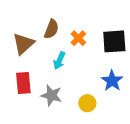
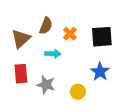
cyan arrow: (59, 61) -> (53, 54), turned -112

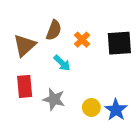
cyan arrow: (53, 54) -> (62, 63), turned 42
blue star: (100, 72) -> (116, 110), moved

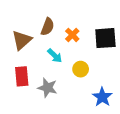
yellow circle: (91, 107) -> (81, 69), moved

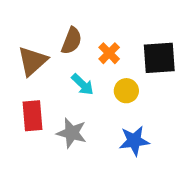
yellow circle: (81, 69) -> (126, 91), moved
blue star: (102, 97) -> (134, 141), moved, turned 30

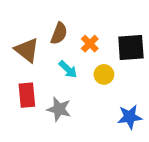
brown triangle: (32, 61) -> (27, 50), turned -40
blue star: (134, 141) -> (130, 117), moved

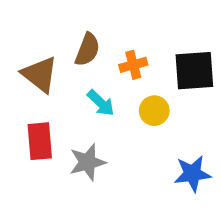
orange cross: (90, 44) -> (133, 65), turned 30
gray star: (59, 109) -> (87, 162), turned -30

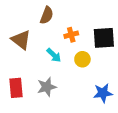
brown semicircle: (87, 50) -> (47, 15), moved
red rectangle: (40, 141) -> (16, 88), moved

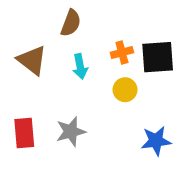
orange cross: (71, 35) -> (122, 52), moved
cyan arrow: (54, 55) -> (80, 66), moved, turned 35

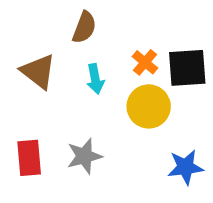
orange cross: (122, 52) -> (145, 62), turned -35
yellow circle: (125, 90) -> (149, 106), size x1.5

